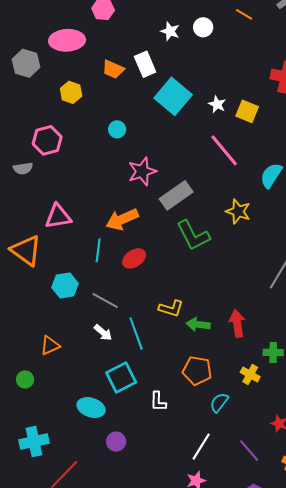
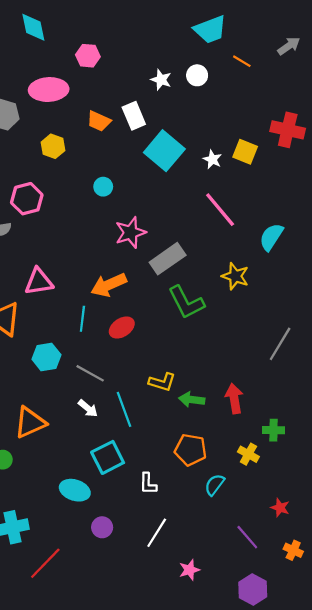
yellow square: (247, 111) -> (245, 152), moved
orange triangle: (50, 345) -> (30, 422), size x1.5
white line: (201, 447) -> (157, 533), moved

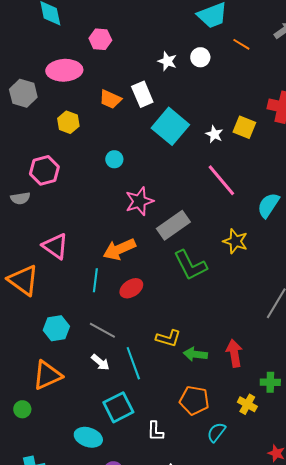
pink triangle: (39, 282) -> (55, 246), turned 44
cyan hexagon: (46, 357) -> (56, 328), moved

